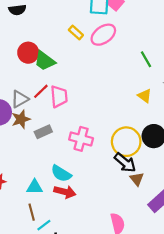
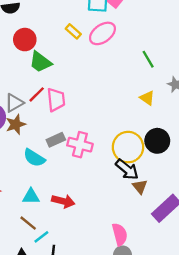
red circle: (28, 53) -> (25, 40), moved
gray rectangle: (43, 132) -> (56, 140), moved
cyan semicircle: (61, 173) -> (34, 158), moved
brown line: (32, 212) -> (28, 223), turned -35

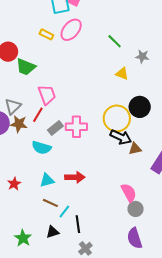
red line: (37, 94) -> (38, 115), moved
brown star: (16, 124) -> (19, 124), turned -30
brown triangle: (140, 187) -> (135, 149), turned -48

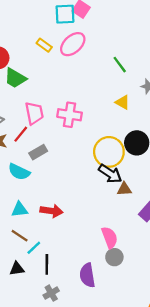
pink cross: (76, 127) -> (70, 115), moved
purple semicircle: (135, 238) -> (87, 275), moved

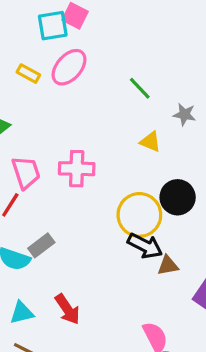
gray rectangle: (38, 152) -> (41, 245), moved
red arrow: (51, 211) -> (67, 309), turned 55

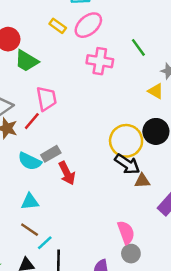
yellow triangle: (150, 142) -> (156, 91), moved
pink cross: (77, 169) -> (100, 61), moved
red arrow: (67, 309) -> (67, 173), moved

